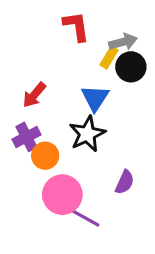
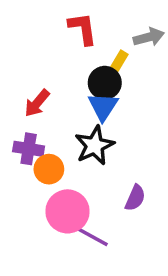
gray arrow: (123, 42) -> (149, 37), moved
black circle: (131, 67) -> (105, 83), moved
purple cross: (26, 137) -> (29, 149), turned 36

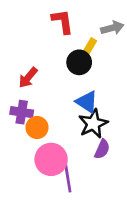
blue triangle: (103, 107) -> (87, 102), moved, turned -30
black star: (95, 145) -> (93, 124), moved
purple line: (89, 235) -> (68, 177), turned 52

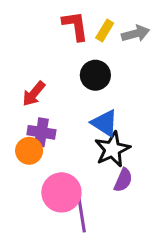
yellow rectangle: (89, 47) -> (105, 30), moved
purple cross: (22, 112) -> (41, 132), moved
orange circle: (37, 127) -> (29, 151), moved

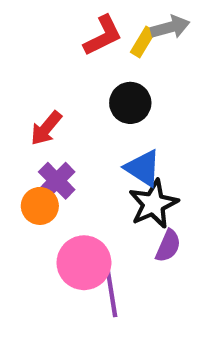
red L-shape: (75, 26) -> (103, 36), turned 72
gray arrow: (136, 34) -> (170, 27), moved
purple cross: (41, 132) -> (57, 181), turned 36

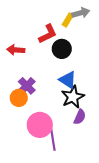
red L-shape: (103, 36) -> (48, 34), moved
red arrow: (46, 128) -> (16, 50), moved, turned 54

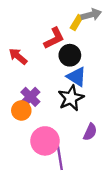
red arrow: (16, 50) -> (18, 56), turned 36
blue triangle: (68, 80) -> (77, 77), moved
black star: (73, 97) -> (71, 98), moved

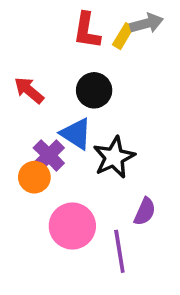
red L-shape: (54, 38) -> (87, 31), moved, turned 125
black circle: (70, 55) -> (94, 90), moved
blue triangle: (77, 77) -> (76, 134), moved
purple line: (60, 157) -> (119, 251), moved

